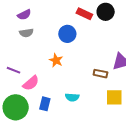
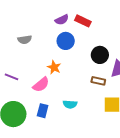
black circle: (106, 12) -> (100, 55), moved
purple semicircle: (24, 15) -> (62, 20), moved
pink semicircle: (31, 83) -> (41, 85), moved

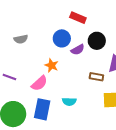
purple semicircle: (62, 20) -> (78, 50), moved
black circle: (100, 55) -> (97, 41), moved
blue rectangle: (43, 111) -> (42, 109), size x1.5

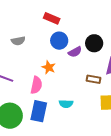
red rectangle: (78, 18) -> (52, 18), moved
pink semicircle: (39, 83) -> (36, 85), turned -36

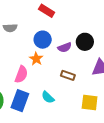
blue circle: (59, 41) -> (43, 40), moved
brown rectangle: (93, 79) -> (68, 75), moved
cyan semicircle: (66, 104) -> (48, 97), turned 32

